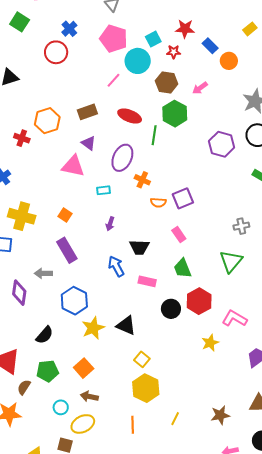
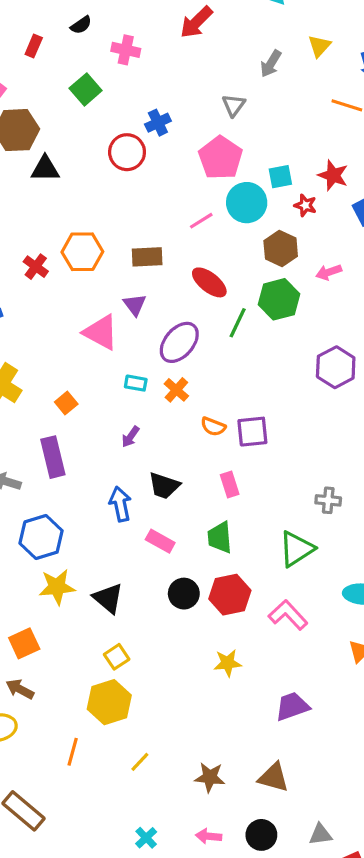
orange cross: (142, 180) -> (176, 390), moved
pink L-shape: (234, 318) -> (288, 615), moved

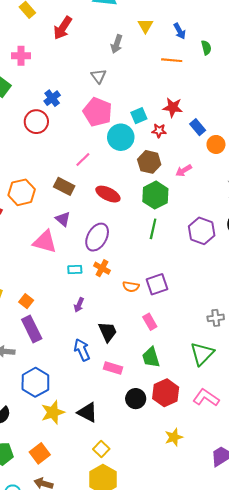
pink line: (201, 221) -> (83, 160), moved
brown rectangle: (147, 257) -> (64, 186), turned 42
green line: (238, 323) -> (153, 229), moved
orange square: (66, 403) -> (26, 301), moved
black trapezoid: (164, 486) -> (108, 332), turned -120

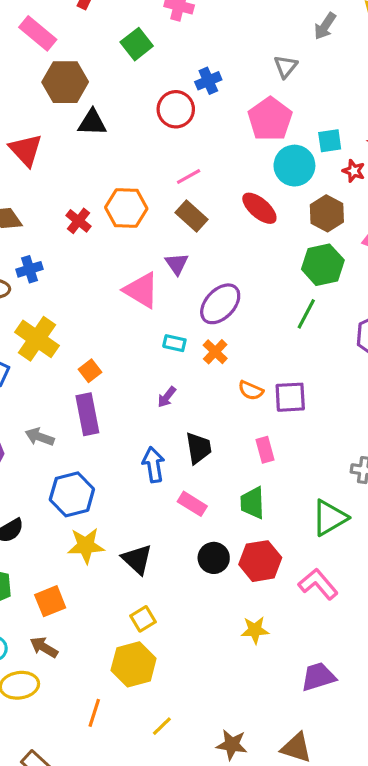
pink line: (83, 160) -> (189, 176), moved
red ellipse: (108, 194) -> (259, 208), moved

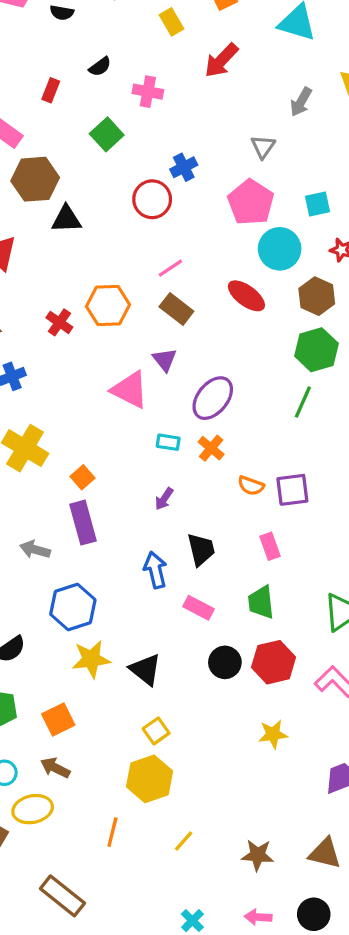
cyan square: (330, 141) -> (318, 204), moved

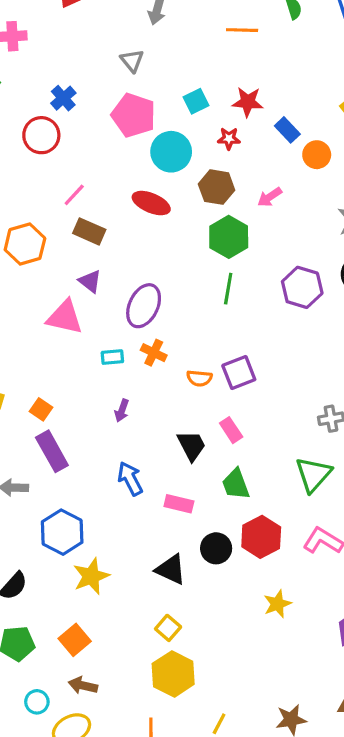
black trapezoid: (201, 549) -> (191, 445), moved
black triangle: (145, 670) -> (171, 569), moved

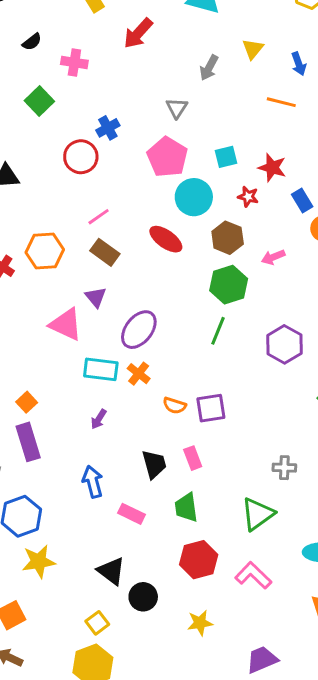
cyan rectangle: (112, 357) -> (101, 369), size x1.6
black circle: (216, 548) -> (143, 597), moved

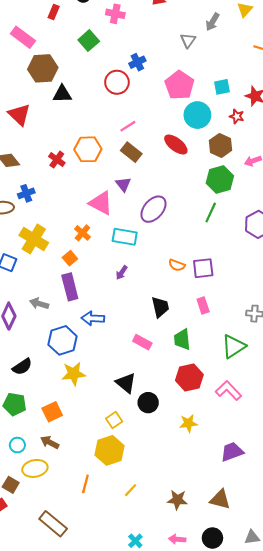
gray triangle: (177, 108) -> (188, 40), moved
orange cross: (139, 374) -> (82, 233), moved
pink rectangle: (193, 458) -> (203, 306), moved
blue arrow: (93, 482) -> (93, 318), moved, turned -75

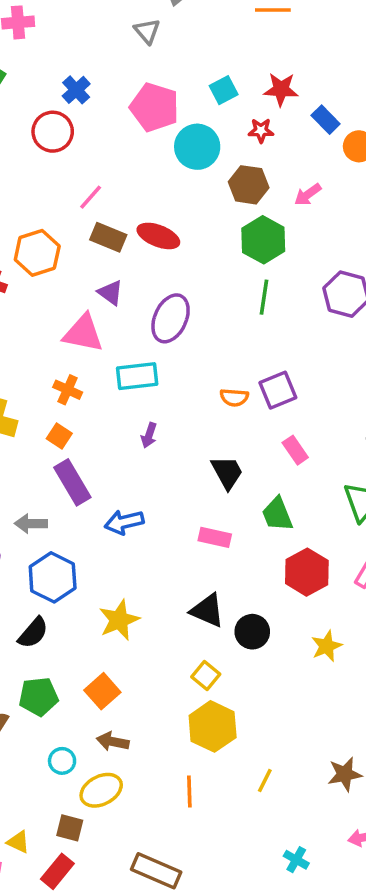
red ellipse: (176, 145) -> (158, 236), moved
blue hexagon: (63, 340) -> (53, 577), moved

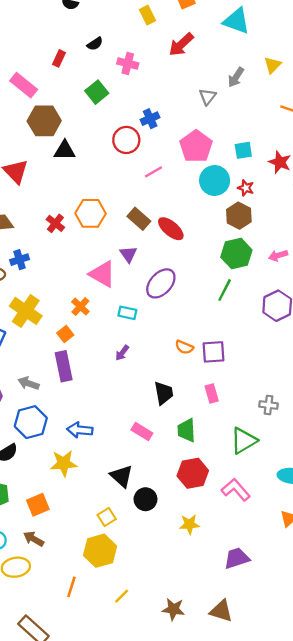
red star: (261, 131) -> (246, 188), moved
pink arrow: (308, 195) -> (278, 255), moved
pink line: (91, 197) -> (154, 172), moved
cyan rectangle: (137, 376) -> (127, 313), size x0.7
blue arrow: (124, 522) -> (80, 430), moved

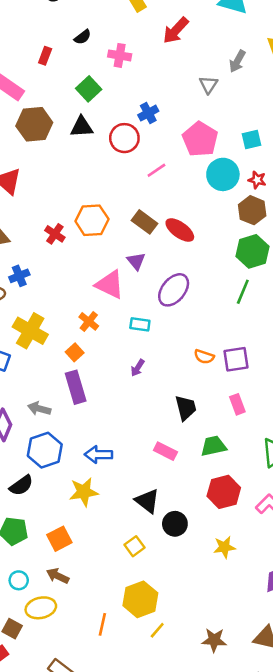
black triangle: (65, 150) -> (82, 127), moved
green trapezoid: (187, 430) -> (213, 446), turned 85
yellow hexagon: (100, 551) -> (140, 599), moved

